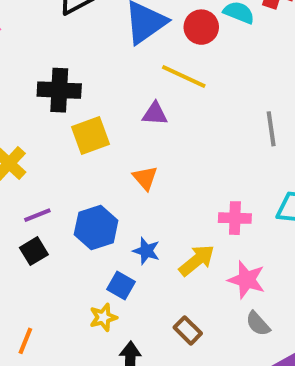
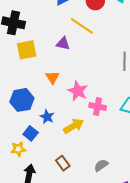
pink star: (247, 280) -> (78, 91), moved
gray semicircle: (258, 324) -> (101, 165), turned 88

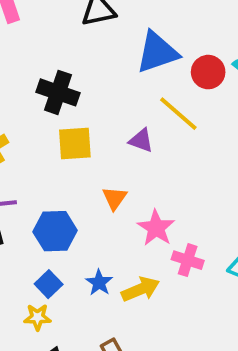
blue star: (47, 117) -> (99, 283), moved
blue square: (31, 133) -> (49, 284), moved

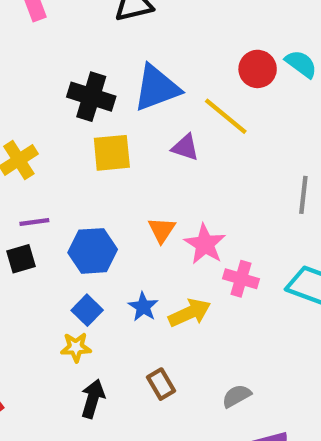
blue triangle: (157, 52) -> (157, 88), moved
orange triangle: (114, 198) -> (162, 230), moved

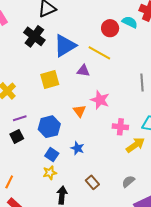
black cross: (91, 97) -> (34, 36), moved, turned 30
pink star: (205, 244) -> (100, 100), moved
yellow arrow: (190, 313) -> (135, 145), moved

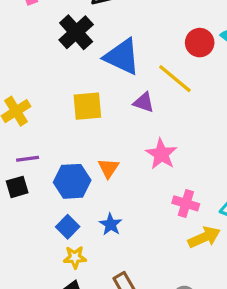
blue triangle: (65, 46) -> (122, 57), turned 45
orange triangle: (79, 111) -> (108, 168), moved
yellow star: (50, 173) -> (75, 257), moved

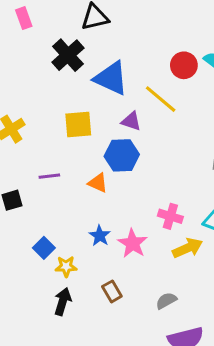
pink star: (161, 154) -> (133, 243), moved
purple line: (28, 159) -> (49, 176), moved
orange triangle: (108, 168) -> (98, 183), turned -40
blue hexagon: (72, 181) -> (122, 155), moved
blue square: (68, 227) -> (44, 248), moved

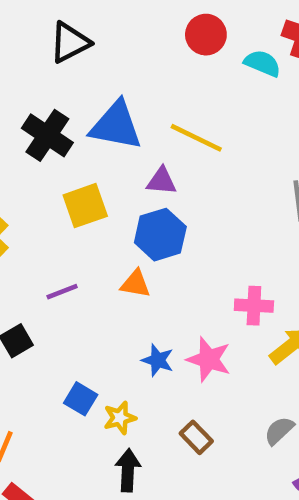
black cross: (68, 55) -> (47, 135), moved
red circle: (184, 65) -> (206, 35), moved

